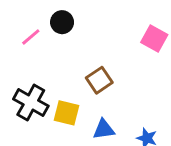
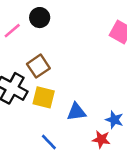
brown square: (99, 80) -> (38, 66), moved

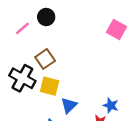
blue triangle: (76, 112) -> (69, 105), moved, turned -36

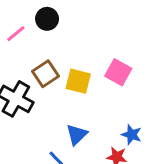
pink square: (116, 29) -> (118, 72), moved
yellow square: (50, 86) -> (78, 81), moved

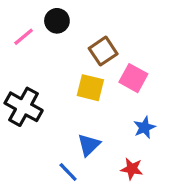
brown square: (46, 74) -> (103, 51), moved
blue star: (132, 135) -> (145, 127), moved, turned 30

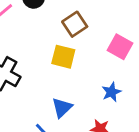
pink square: (133, 78) -> (120, 47), moved

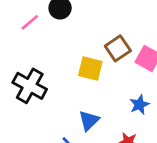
brown square: (75, 24) -> (118, 48), moved

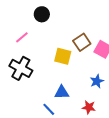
pink line: (30, 22) -> (22, 37), moved
blue triangle: (89, 121) -> (62, 92), turned 42

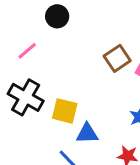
yellow square: (63, 56) -> (65, 111), moved

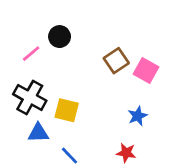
black circle: (57, 16) -> (60, 37), moved
blue triangle: (87, 133) -> (38, 133), moved

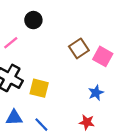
black circle: (60, 37) -> (33, 20), moved
blue triangle: (38, 133) -> (14, 118), moved

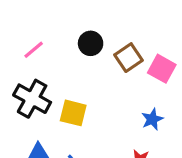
black circle: (33, 20) -> (91, 43), moved

